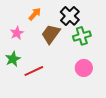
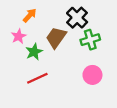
orange arrow: (35, 14) -> (30, 15), moved
green star: (13, 59) -> (34, 52), moved

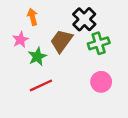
orange arrow: (30, 15) -> (32, 17), turned -56

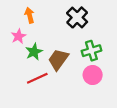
brown trapezoid: (61, 41) -> (58, 60), moved
green cross: (99, 43) -> (91, 51), moved

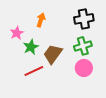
orange arrow: (30, 15) -> (41, 20), moved, turned 32
black cross: (77, 17) -> (84, 19), moved, turned 36

